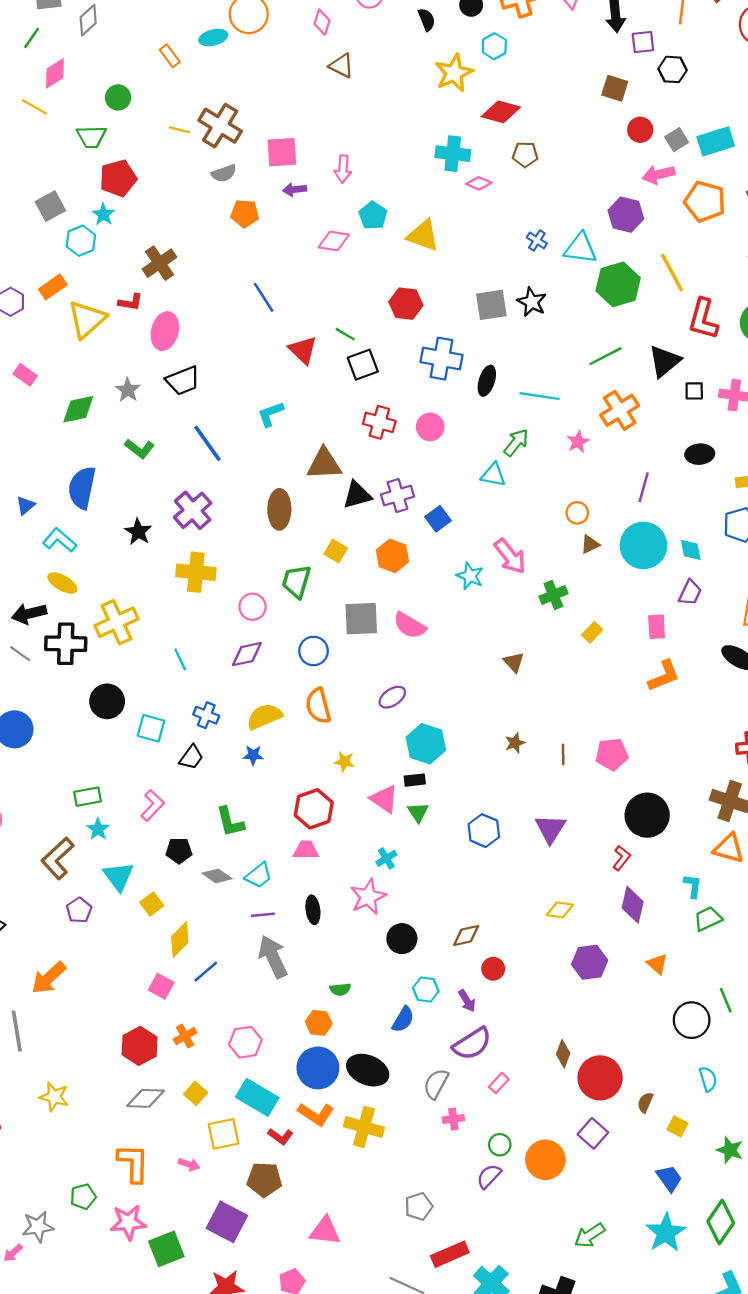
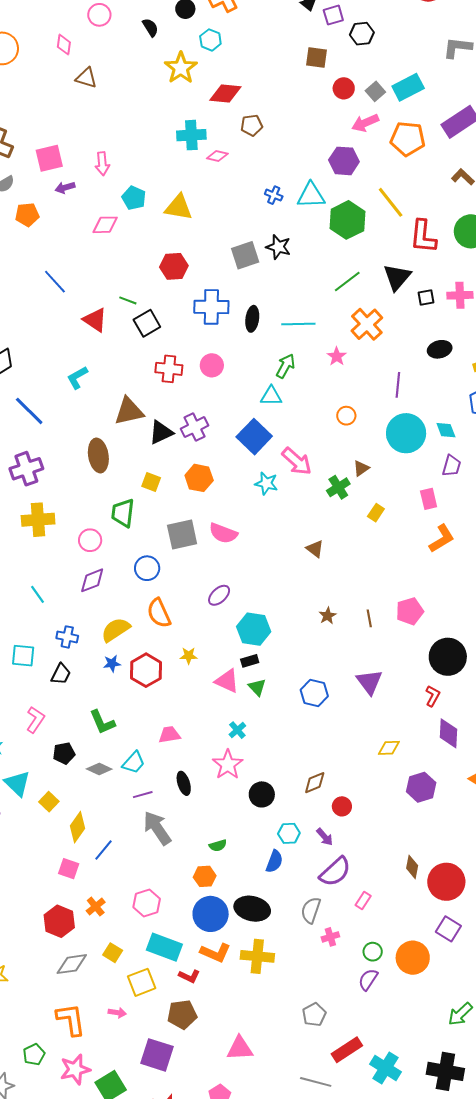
purple cross: (193, 510) -> (26, 469), turned 32
blue square: (438, 519) -> (254, 437), moved, size x1.6
brown triangle: (590, 544) -> (361, 468), moved
red hexagon: (314, 809) -> (146, 670), moved

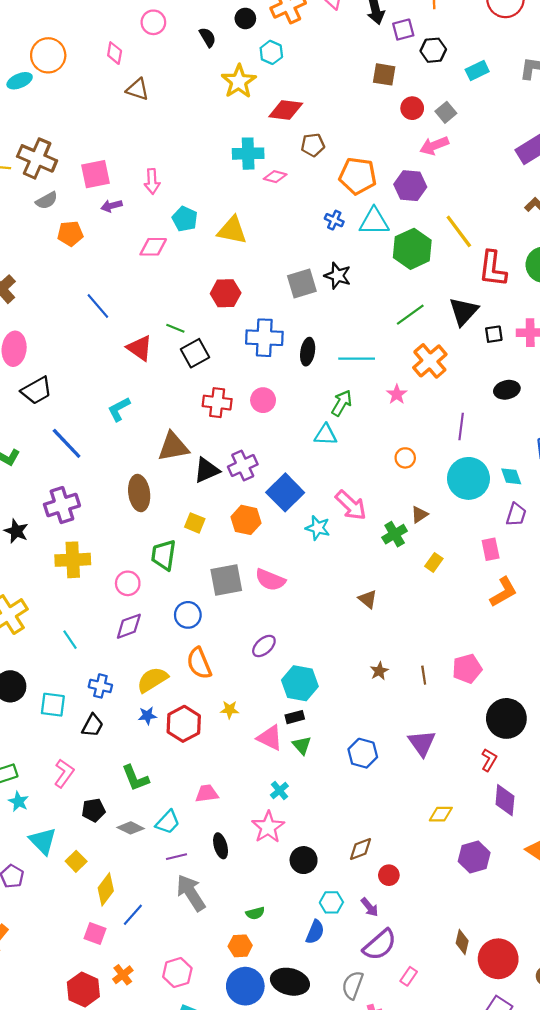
cyan rectangle: (408, 87) -> (477, 71), moved, size x0.7
orange pentagon: (408, 139) -> (358, 176), moved
blue square: (254, 437) -> (285, 492), moved

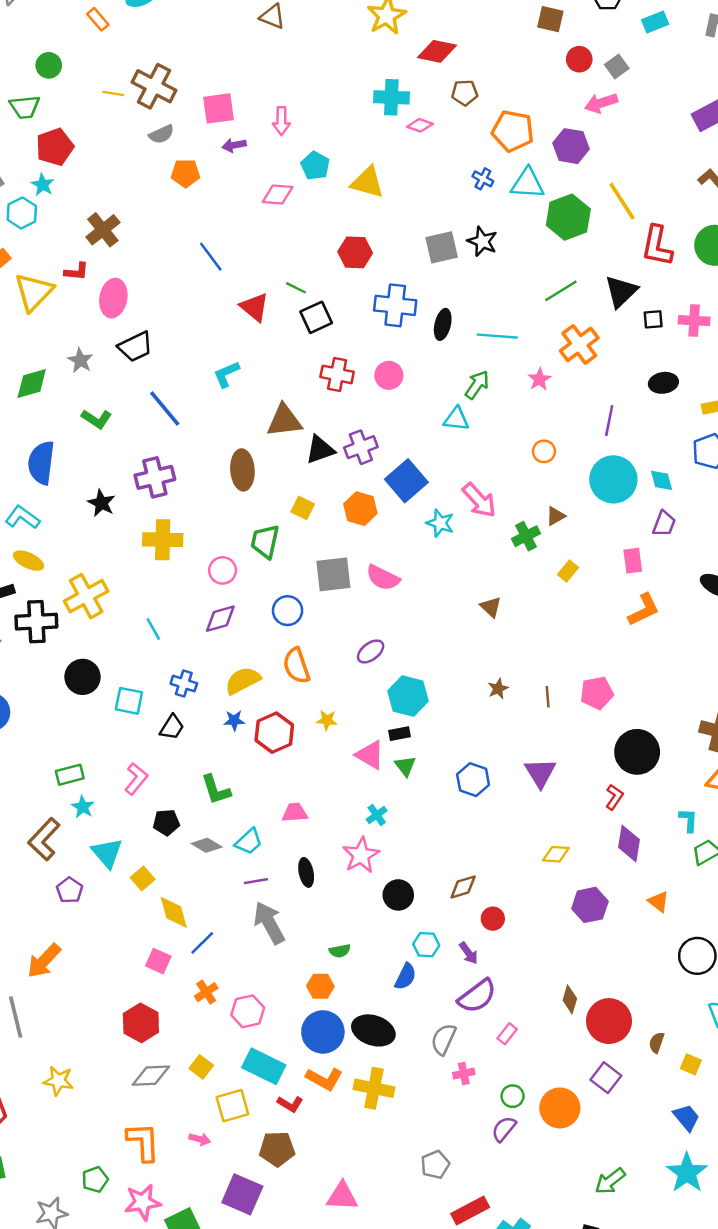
yellow diamond: (106, 889) -> (174, 912), turned -56
orange cross: (123, 975) -> (206, 992), moved

